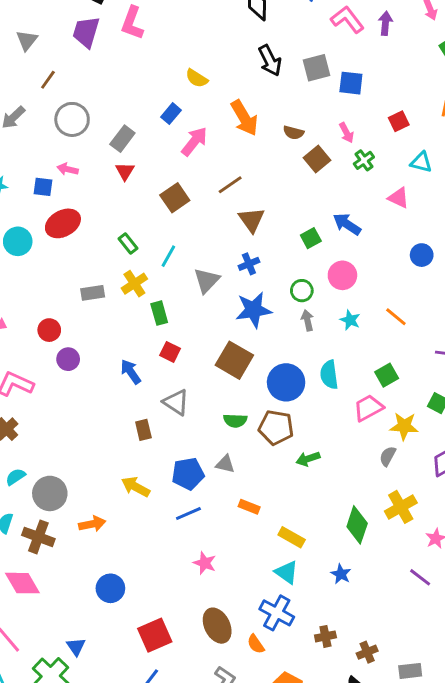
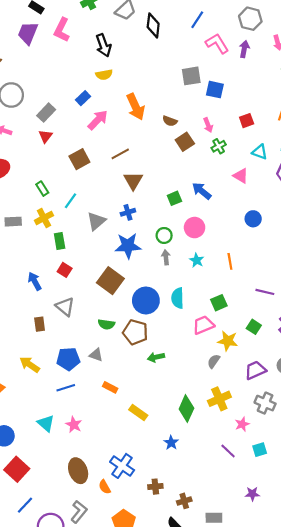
black arrow: (270, 61) -> (103, 45), moved
yellow semicircle: (197, 78) -> (104, 75), turned -49
orange line: (396, 317) -> (230, 261), turned 35
cyan triangle: (287, 572) -> (46, 423), moved
red square: (155, 635) -> (17, 469), moved, turned -30

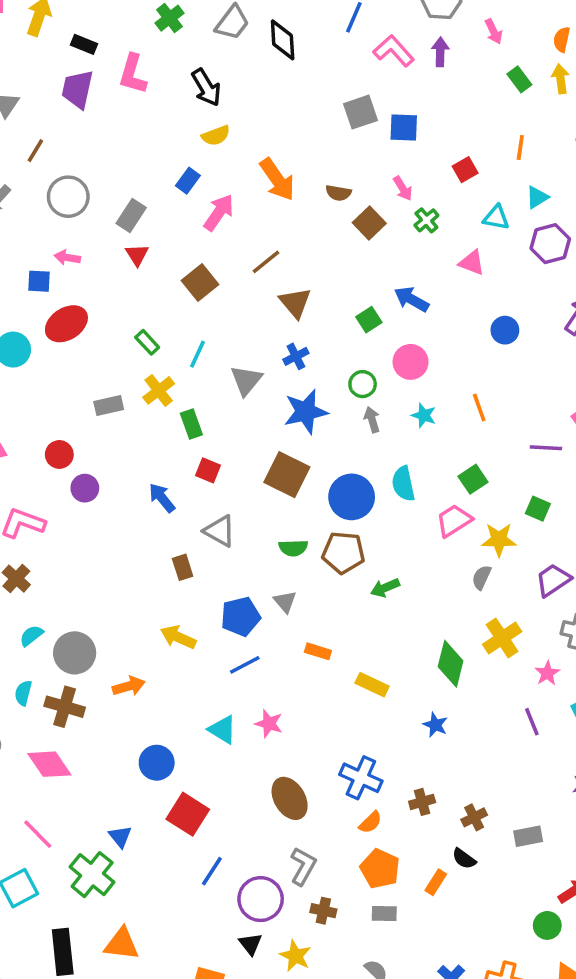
gray triangle: (96, 355) -> (285, 602), turned 40
purple line: (228, 451) -> (532, 722), turned 35
orange semicircle: (105, 487) -> (370, 822), moved, turned -96

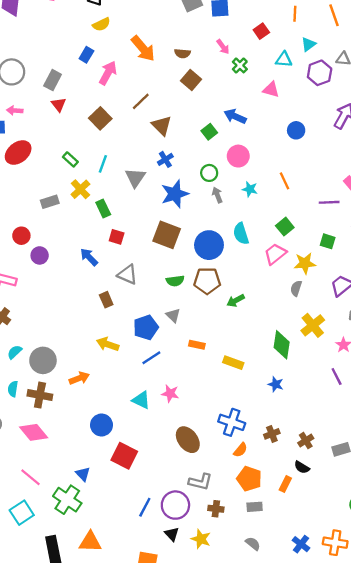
brown square: (369, 223) -> (191, 80), moved
gray L-shape: (303, 866) -> (200, 482), turned 80
blue line: (212, 871) -> (145, 507), moved

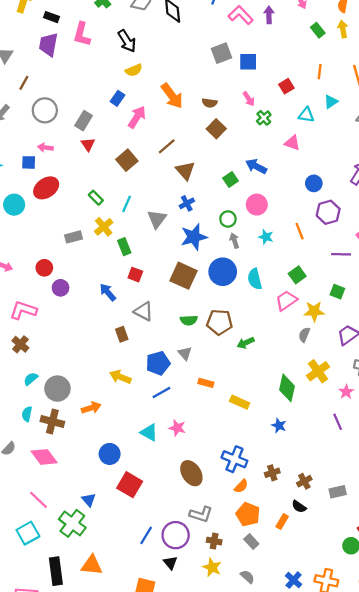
purple hexagon: (320, 73) -> (328, 212), moved
blue circle: (209, 245) -> (223, 272), moved
gray rectangle: (255, 507) -> (251, 542), turned 48
yellow star: (201, 539) -> (212, 567), moved

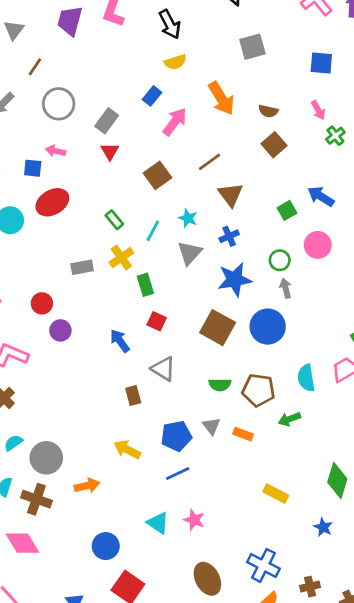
gray square: (222, 53) -> (252, 47), moved
cyan star: (266, 237) -> (188, 218), moved
cyan semicircle: (255, 279) -> (306, 378), moved
orange rectangle: (206, 383) -> (243, 434), moved

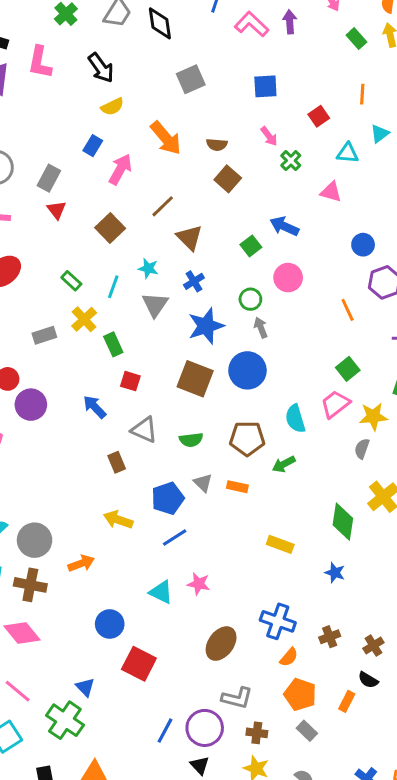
purple circle: (60, 330) -> (31, 405), size x1.4
green semicircle: (220, 385) -> (191, 440), moved
brown ellipse: (207, 579) -> (221, 644), turned 72

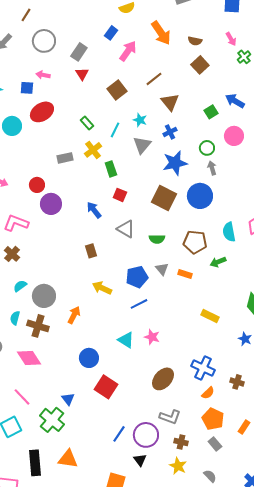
brown rectangle: (117, 462) -> (91, 251), moved
orange arrow: (81, 563) -> (74, 315), turned -48
brown cross: (330, 637) -> (237, 382), turned 32

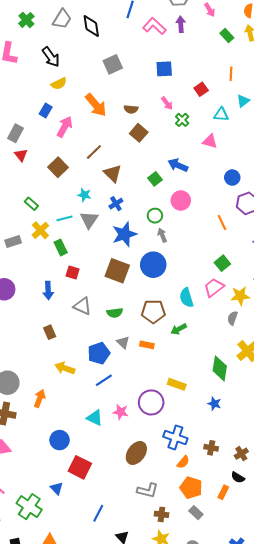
cyan line: (115, 130) -> (65, 218), moved, turned 56
blue arrow: (94, 210) -> (48, 291), turned -138
blue triangle: (68, 399) -> (57, 488), moved
purple circle: (146, 435) -> (151, 402), moved

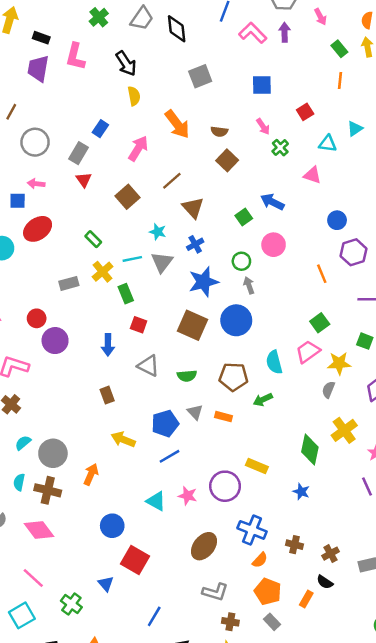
orange line: (231, 74) -> (340, 80), moved
yellow semicircle: (59, 84) -> (134, 96), turned -77
blue rectangle: (46, 111) -> (100, 129), moved
green cross: (29, 507) -> (71, 604), size x0.7

